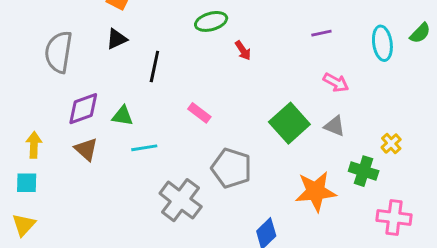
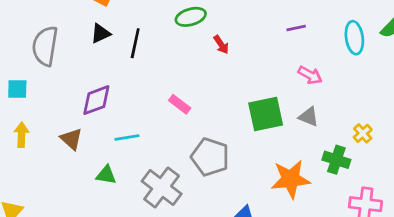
black line: (154, 66) -> (135, 43), moved
purple diamond: (83, 109) -> (96, 100), moved
green triangle: (122, 116) -> (106, 175), moved
green square: (289, 123) -> (266, 114), turned 30
cyan square: (27, 183) -> (17, 89), moved

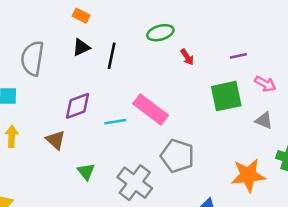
purple line: (296, 28) -> (238, 56), moved
pink rectangle: (180, 104) -> (151, 109), size x1.8
green square: (266, 114) -> (226, 96), moved
cyan line: (127, 138) -> (115, 122), moved
green triangle: (106, 175) -> (86, 172), turned 42

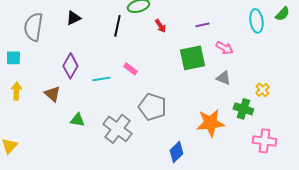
black line: (112, 56) -> (117, 26), moved
purple diamond: (77, 106) -> (70, 66), turned -40
pink rectangle: (151, 109) -> (130, 69), size x0.5
green triangle: (86, 172) -> (77, 120), turned -42

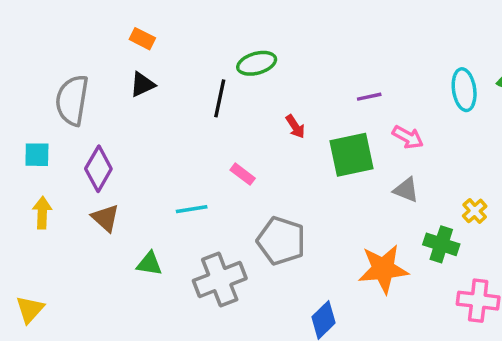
red arrow: (160, 26) -> (295, 127), moved
purple diamond: (70, 66) -> (98, 169), moved
cyan line: (101, 79) -> (192, 209), moved
gray cross: (117, 129) -> (220, 280), turned 32

